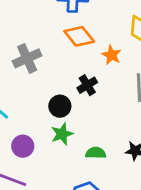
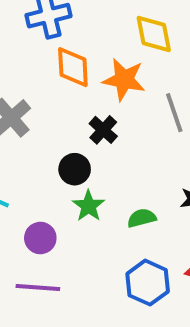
orange diamond: (79, 36) -> (73, 67), turned 52
orange star: (111, 55) -> (124, 80), size x1.5

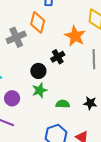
orange diamond: (73, 67) -> (38, 22), moved

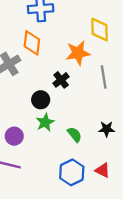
orange star: (75, 36) -> (78, 53), turned -30
green semicircle: (63, 104) -> (75, 134), turned 56

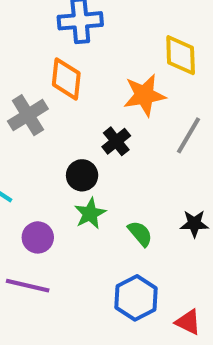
gray line: (104, 77) -> (188, 135), turned 40
red triangle: (103, 170) -> (188, 322), moved

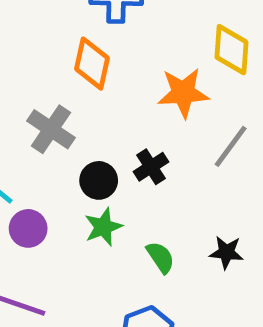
gray cross: (28, 115) -> (51, 129), moved, turned -30
black cross: (116, 141) -> (151, 167), moved
purple circle: (38, 237) -> (28, 228), moved

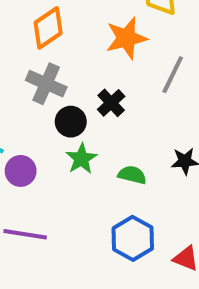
orange diamond: (92, 64) -> (48, 28), turned 54
gray cross: (51, 129) -> (46, 84), moved
green semicircle: (160, 257) -> (132, 175), turned -32

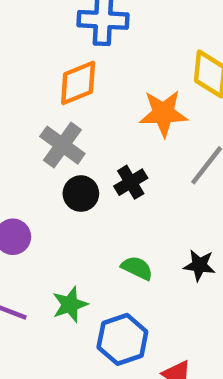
green star: (81, 159) -> (70, 304), moved

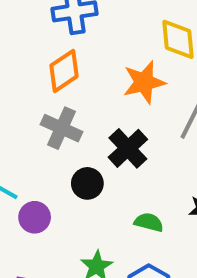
black cross: (131, 182) -> (128, 148), size x1.4
black circle: (81, 194) -> (87, 183), moved

